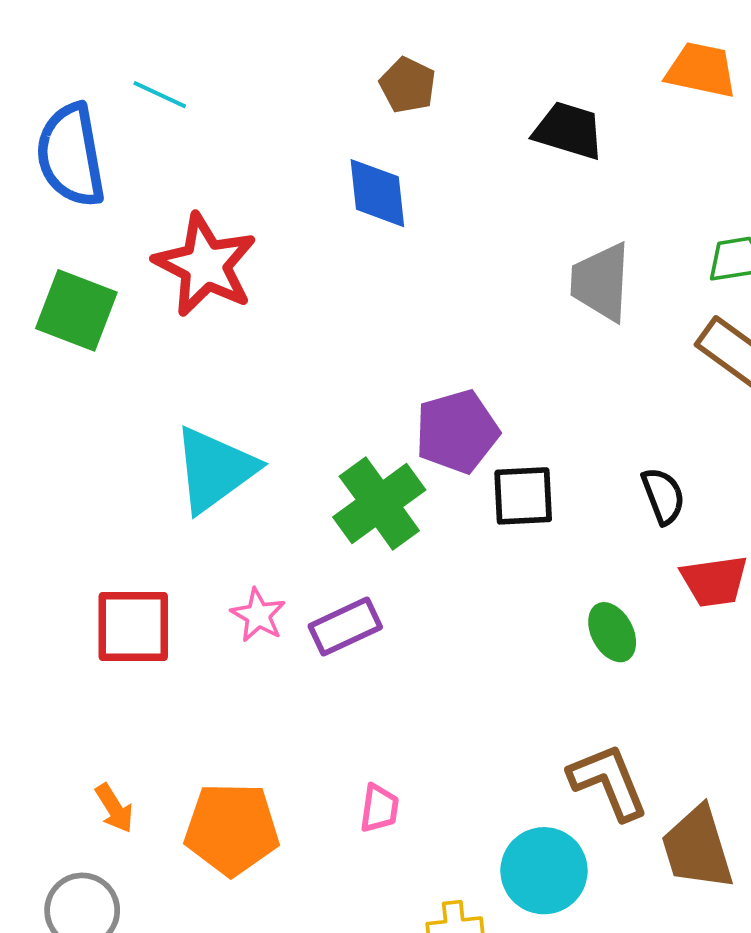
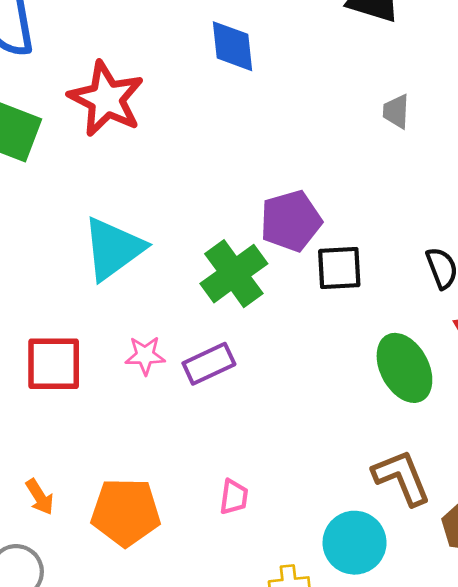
gray trapezoid: (601, 282) -> (396, 111), size x0.6
pink star: (258, 615) -> (145, 355), turned -30
green ellipse: (612, 632) -> (404, 368), size x1.6

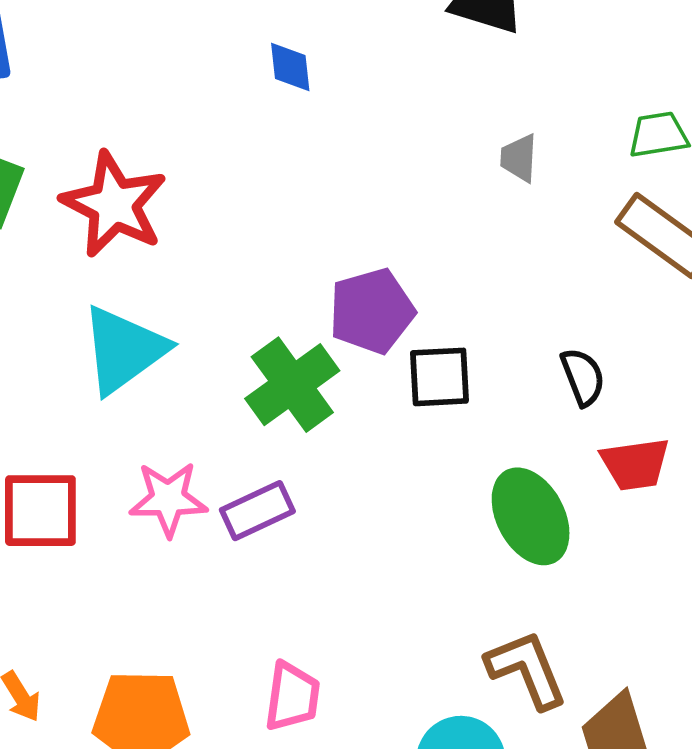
blue diamond: (232, 46) -> (290, 67), size x0.7
red star: (106, 99) -> (114, 204), moved
pink star: (145, 355) -> (168, 499), size x1.4
pink trapezoid: (234, 497) -> (292, 697), size x1.4

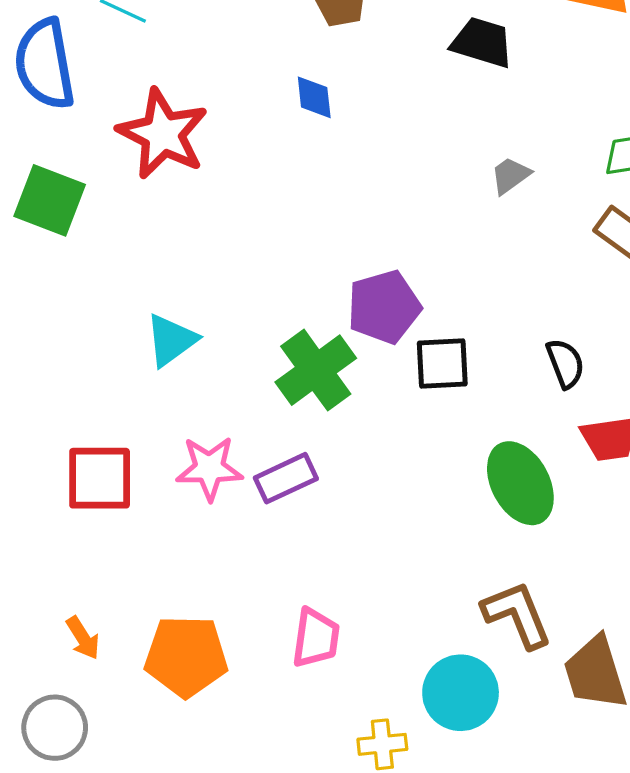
gray trapezoid: (519, 158) -> (510, 175), turned 51
red star: (114, 204) -> (163, 134), moved
cyan triangle: (124, 350) -> (171, 340), size x0.7

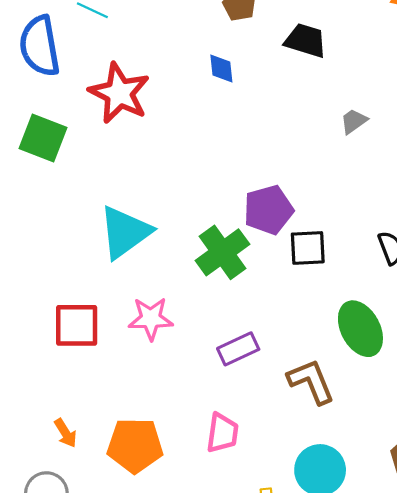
black trapezoid: (482, 42) -> (305, 40), moved
cyan triangle: (171, 340) -> (125, 232), size x1.5
purple rectangle: (286, 478) -> (238, 349), moved
brown L-shape: (517, 615) -> (311, 381), moved

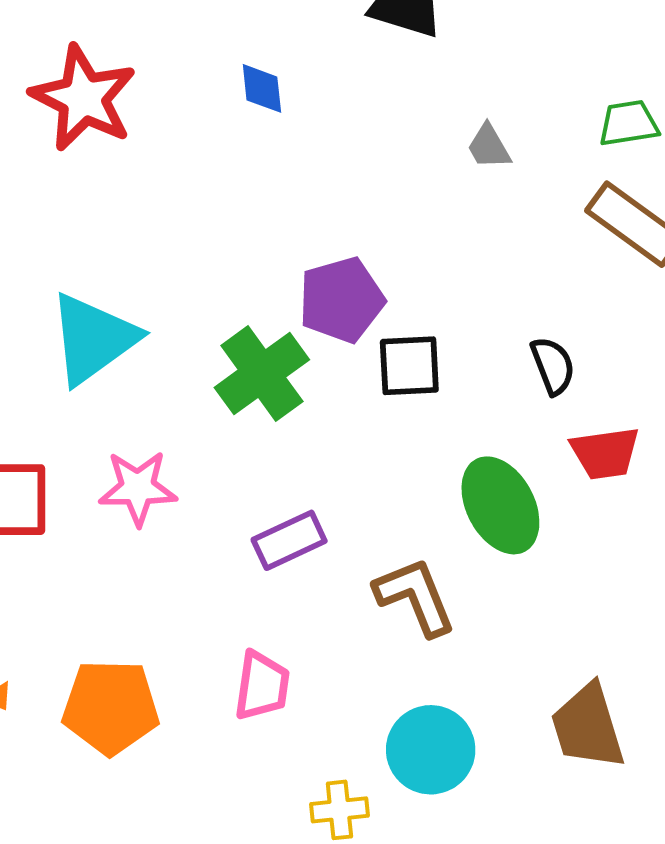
blue diamond: (221, 69) -> (262, 88), moved
gray trapezoid: (354, 121) -> (489, 147), turned -84

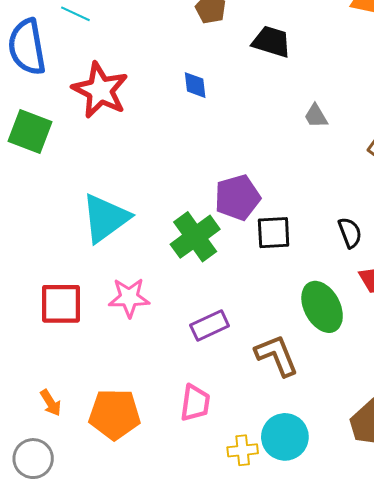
yellow cross: (339, 810) -> (243, 450), moved

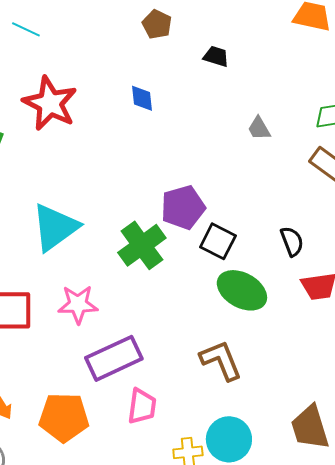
black trapezoid: (271, 42) -> (216, 56), size x0.7
black square: (274, 233) -> (218, 241), turned 30
green ellipse: (322, 307) -> (242, 290), moved, turned -33
purple rectangle: (210, 325) -> (114, 358), moved, size x1.5

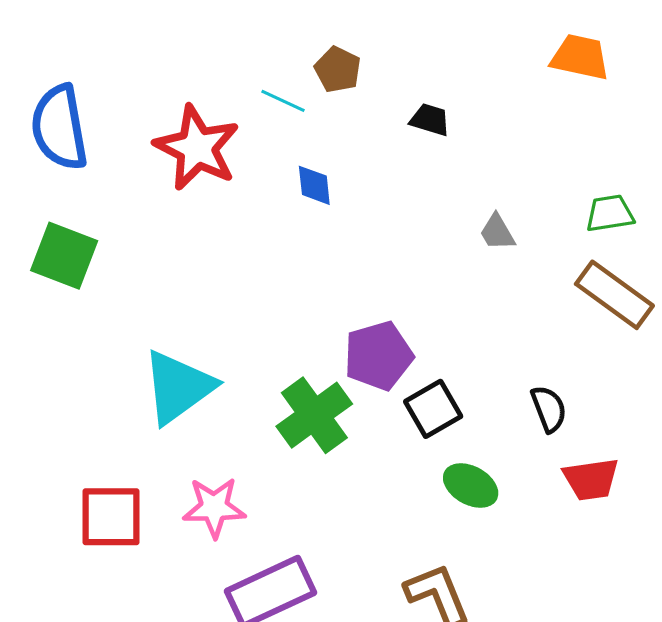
cyan line: (26, 29) -> (283, 101), moved
red star: (50, 103) -> (197, 148), moved
black square: (218, 241) -> (433, 409), turned 33
green ellipse: (242, 290) -> (471, 486), size x0.7

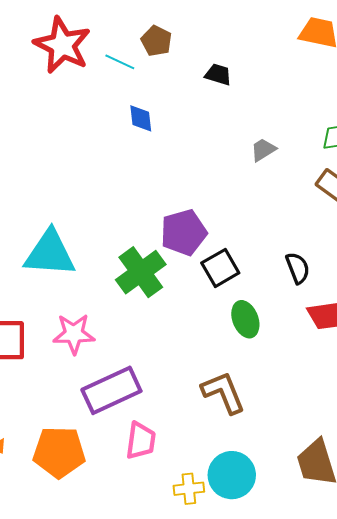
red star: (197, 148) -> (62, 45), moved
gray trapezoid: (497, 232) -> (263, 150), turned 88
cyan triangle: (178, 387) -> (50, 253), turned 40
green ellipse: (471, 486) -> (245, 319), turned 40

